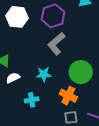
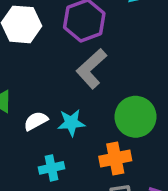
white semicircle: (13, 78) -> (36, 121), moved
orange cross: (68, 96) -> (115, 158), turned -36

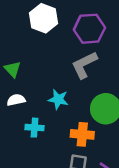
white semicircle: (36, 121) -> (16, 100), moved

